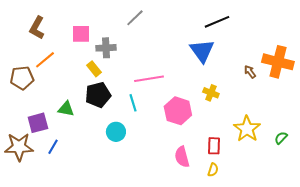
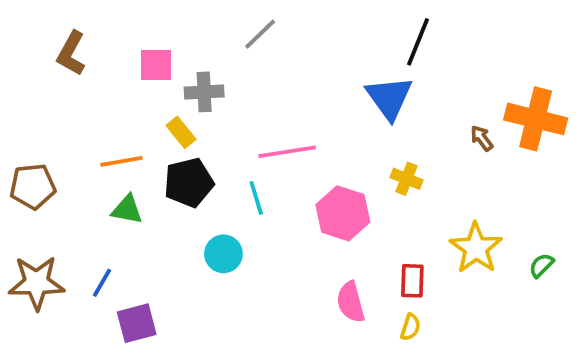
black line: (217, 22) -> (418, 42), turned -45
orange line: (45, 60) -> (121, 161), moved, turned 30
brown pentagon: (22, 78) -> (33, 186), moved
purple square: (38, 123) -> (137, 323), moved

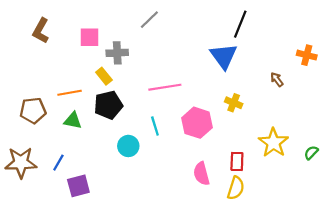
orange cross: (536, 119) -> (307, 55), moved, size x0.6
brown pentagon: (33, 186) -> (33, 111), moved
cyan line: (256, 198) -> (155, 126), moved
yellow semicircle: (410, 327) -> (236, 188), size x1.5

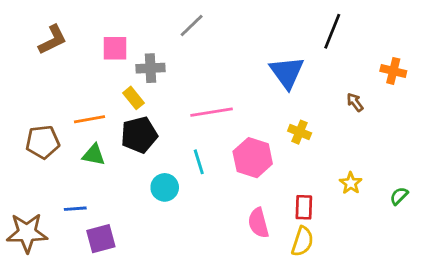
black line: (240, 24) -> (332, 31), moved
brown L-shape: (41, 31) -> (53, 40), turned -145
yellow star: (273, 143) -> (351, 183), size x0.6
brown star: (21, 163) -> (27, 233), moved
blue line: (58, 163) -> (75, 209), turned 56

